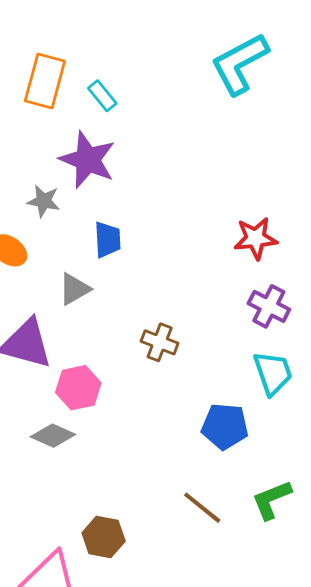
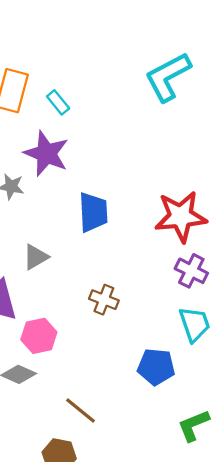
red star: (256, 238) -> (181, 216), size x1.5
blue trapezoid: (108, 240) -> (93, 212), moved, size x1.4
brown line: (202, 508) -> (80, 411), moved

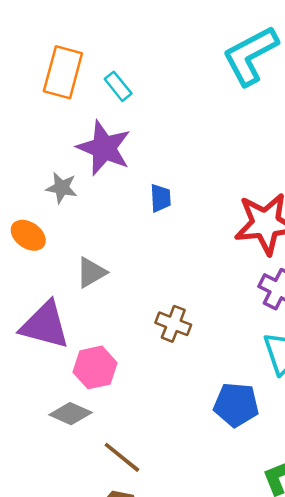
blue trapezoid: (93, 212) -> (160, 198), moved, size x0.6
brown line: (80, 411) -> (122, 457), moved

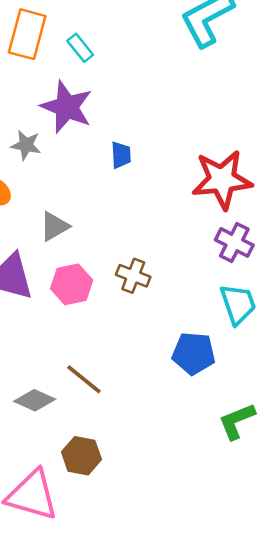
pink hexagon: (95, 367) -> (72, 284), moved
gray diamond: (71, 414) -> (35, 400), moved
brown line: (122, 457) -> (84, 379), moved

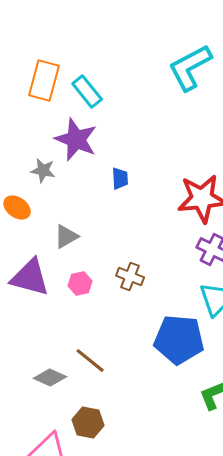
cyan rectangle: (80, 48) -> (87, 92), size x1.4
pink hexagon: (72, 284) -> (80, 284), size x0.7
blue pentagon: (194, 353) -> (179, 340), size x1.4

